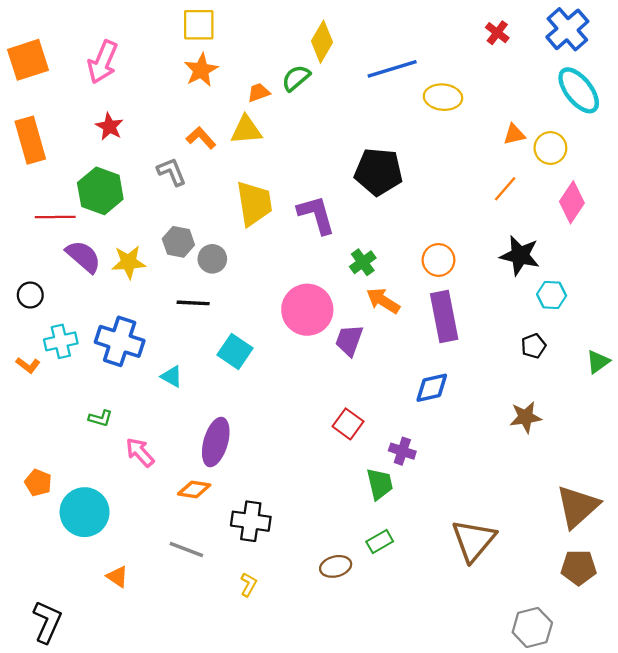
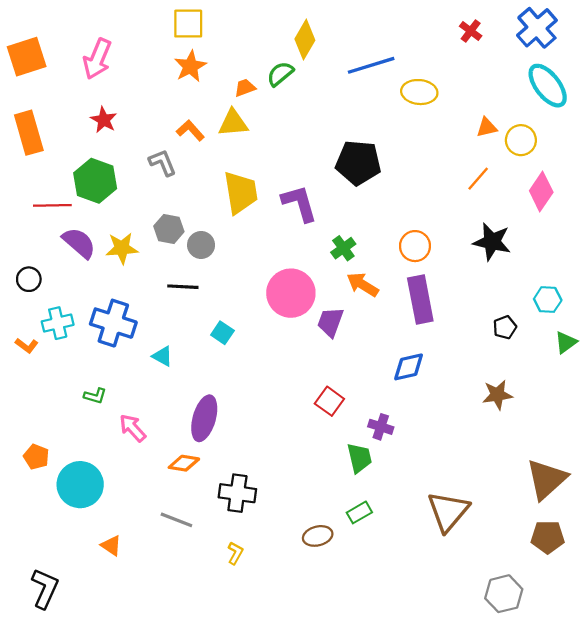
cyan hexagon: (552, 295) -> (548, 300), moved
cyan square: (235, 352) -> (222, 333), size x0.7

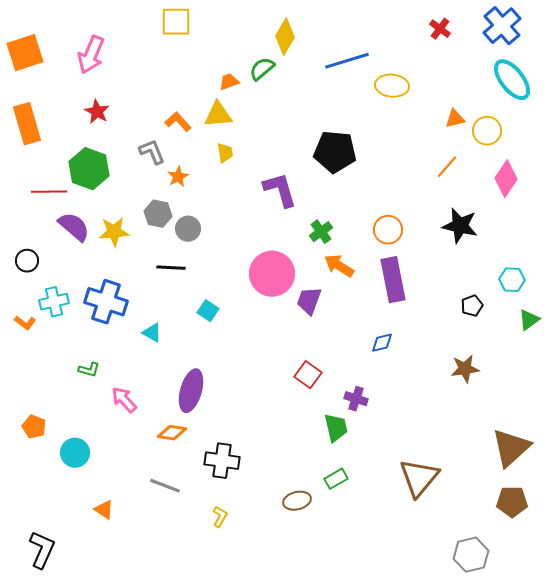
orange star: (190, 66) -> (178, 177), moved, size x0.7
yellow trapezoid: (241, 193) -> (225, 153), moved, size x0.5
blue diamond: (409, 367) -> (382, 343), size x0.7
cyan circle: (80, 485) -> (75, 453), size x0.7

